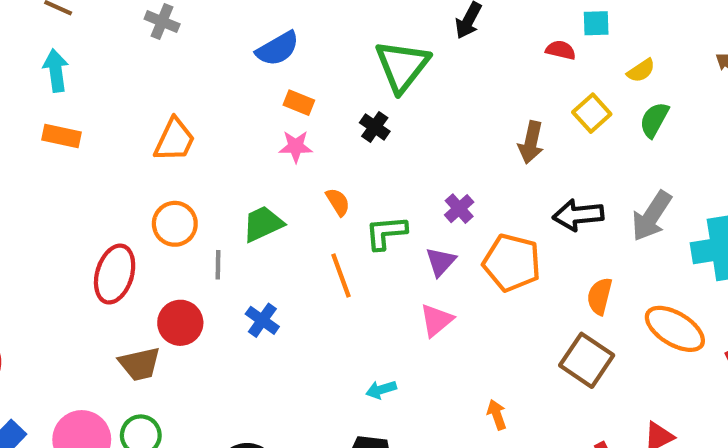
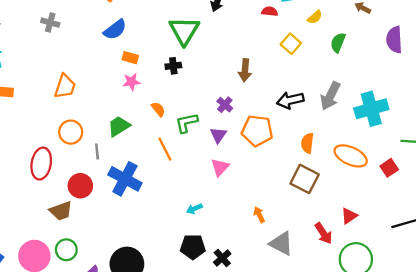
green semicircle: (654, 120) -> (338, 43), moved
black cross: (375, 127) -> (173, 66), turned -35
brown arrow: (531, 142) -> (245, 70), moved
blue cross: (262, 320) -> (125, 179), size x1.8

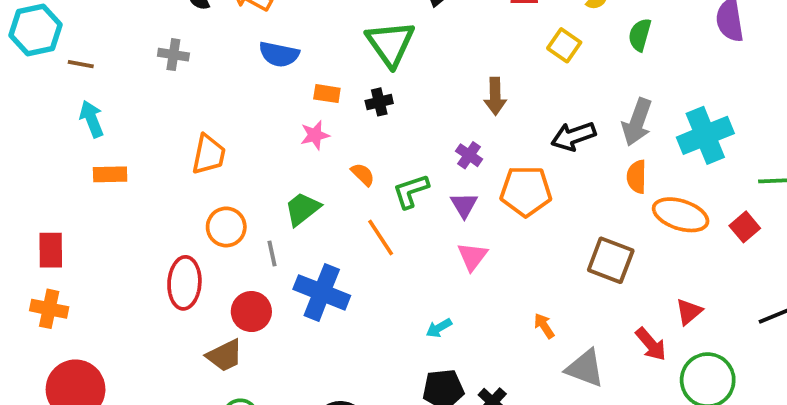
blue semicircle: (115, 30) -> (279, 54), turned 55
orange rectangle: (130, 58) -> (327, 94), moved
orange semicircle: (307, 143) -> (637, 177), moved

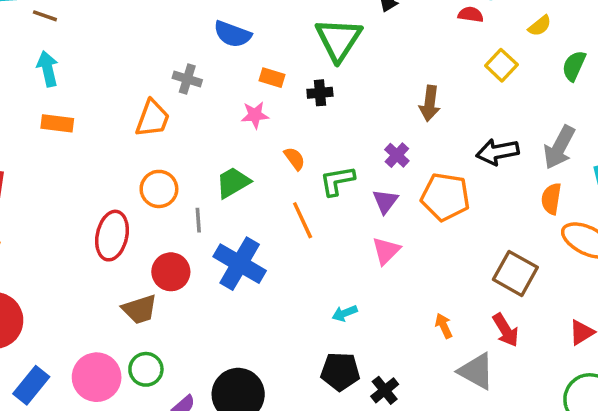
gray cross: (173, 55) -> (187, 79), moved
red arrow: (651, 344) -> (506, 330), moved

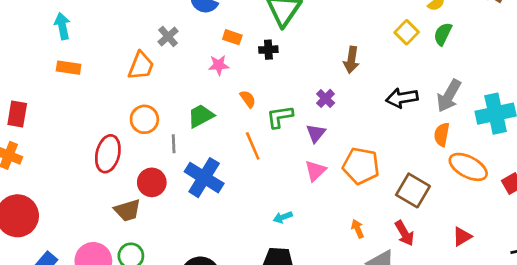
green semicircle: (574, 66) -> (443, 34), moved
gray cross: (187, 79) -> (168, 36), turned 30
orange pentagon: (445, 197) -> (361, 166), moved

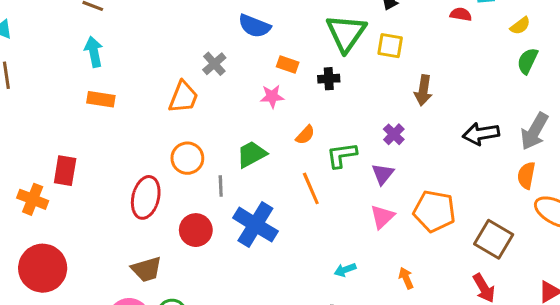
yellow square: (407, 32) -> (390, 46), moved, turned -35
orange semicircle: (248, 99) -> (305, 135), turned 78
red rectangle: (17, 114) -> (65, 171), moved
brown trapezoid: (127, 210) -> (146, 269), moved
orange arrow: (358, 229) -> (406, 278), moved

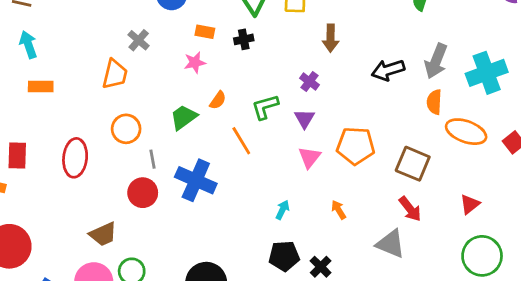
orange semicircle: (305, 135) -> (218, 100), moved
gray line: (221, 186) -> (152, 159), moved
red ellipse: (146, 197) -> (75, 158), moved
cyan arrow: (345, 270) -> (282, 210), turned 144

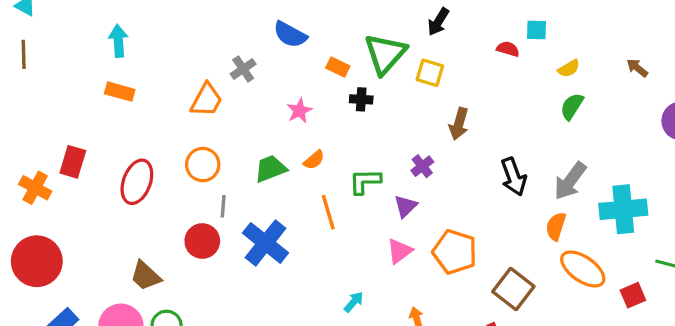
orange rectangle: (205, 32) -> (338, 67), moved
pink star: (195, 63) -> (299, 111), turned -30
black arrow: (388, 70) -> (514, 177), turned -108
brown trapezoid: (103, 234) -> (146, 276), turned 52

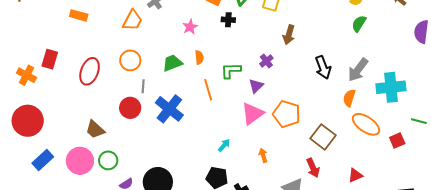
orange semicircle: (314, 160) -> (199, 57), turned -56
pink triangle: (400, 251) -> (252, 114), size x1.4

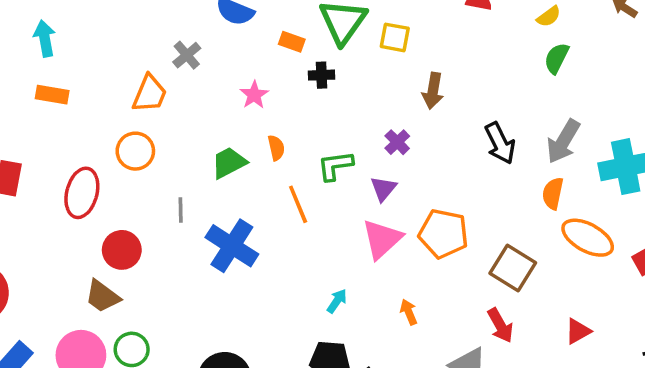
orange circle: (130, 60) -> (135, 151), moved
red circle: (130, 108) -> (122, 250), moved

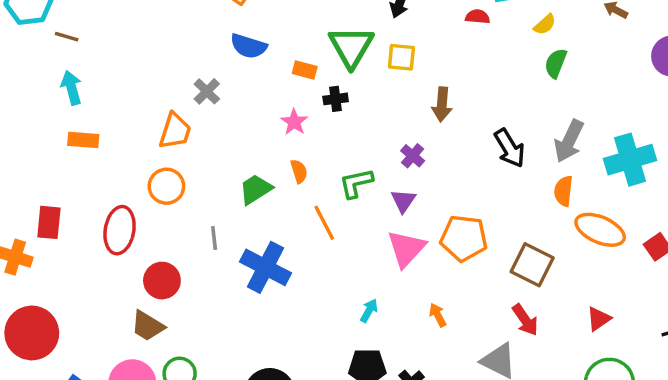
pink star: (254, 95) -> (294, 122), moved

